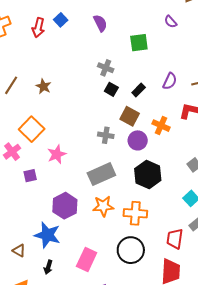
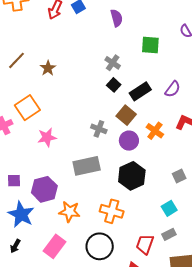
black rectangle: (139, 90) -> (140, 91), size x1.5
purple square: (30, 176) -> (14, 181), moved
orange star: (103, 206) -> (70, 212), moved

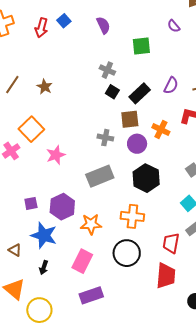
brown square: (126, 115) -> (130, 119), turned -36

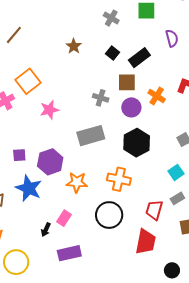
gray cross: (107, 70) -> (111, 18), moved
purple semicircle: (171, 85) -> (172, 38), moved, turned -48
brown star: (45, 87) -> (74, 46), moved
pink rectangle: (82, 261) -> (64, 218), size x0.7
black arrow: (44, 268) -> (46, 230), moved

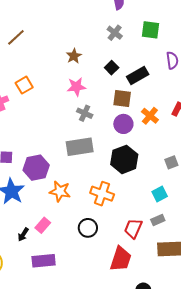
orange square: (28, 81) -> (24, 85), size x0.7
gray cross: (101, 98) -> (85, 113), moved
pink star: (49, 110) -> (76, 87), moved
black circle: (109, 215) -> (88, 228), size x0.7

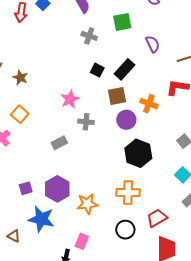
brown star: (74, 56) -> (20, 78), moved
gray rectangle: (80, 147) -> (59, 143), moved, size x0.6
red trapezoid: (133, 229) -> (157, 218), moved, turned 55

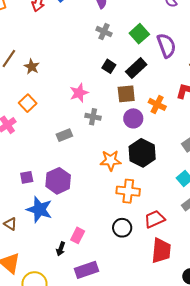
green square: (122, 22) -> (139, 34), moved, turned -36
purple semicircle: (153, 44) -> (166, 46), size x1.4
orange star: (87, 204) -> (111, 160), moved

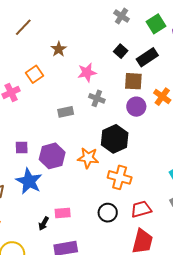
brown star: (32, 67) -> (59, 49), moved
black hexagon: (142, 153) -> (115, 139), moved
orange star: (111, 160) -> (88, 158), moved
pink rectangle: (78, 235) -> (63, 213), turned 49

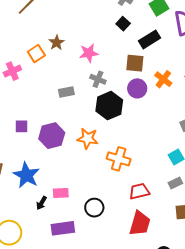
brown star: (59, 49) -> (57, 43), moved
black square: (121, 51) -> (123, 24), moved
black hexagon: (115, 139) -> (109, 106), moved
blue star: (29, 181) -> (26, 175), moved
black circle: (108, 213) -> (94, 208), moved

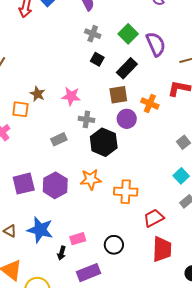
pink star: (89, 53) -> (71, 96), turned 30
orange square: (36, 54) -> (20, 109), turned -36
purple square: (22, 126) -> (24, 184), size x1.6

